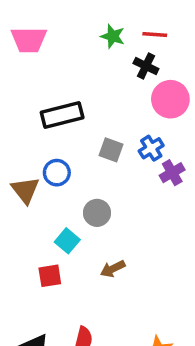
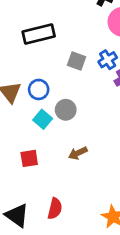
blue circle: (57, 173) -> (39, 89), moved
cyan square: (67, 241) -> (43, 119), moved

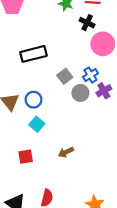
gray square: (77, 61) -> (65, 76), turned 32
gray circle: (66, 110) -> (80, 93), moved

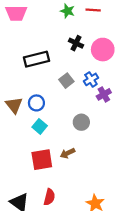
black cross: (87, 23) -> (76, 43), moved
gray circle: (80, 93) -> (81, 122), moved
red square: (26, 157) -> (42, 160), moved, size x1.5

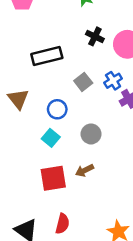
blue circle: (36, 103) -> (57, 109), moved
brown triangle: (14, 105) -> (18, 99), moved
gray circle: (81, 122) -> (91, 134), moved

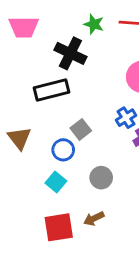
black cross: (95, 36) -> (70, 53), moved, size x1.5
gray square: (83, 82) -> (81, 129), moved

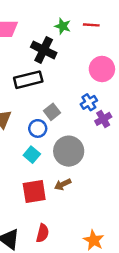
gray circle: (101, 178) -> (69, 151), size x1.6

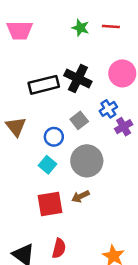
black cross: (44, 50) -> (78, 78), moved
gray square: (52, 112) -> (79, 120), moved

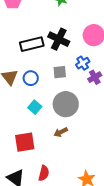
gray square: (79, 120) -> (60, 72), turned 32
blue circle: (54, 137) -> (31, 78), moved
red square: (50, 204) -> (25, 142), moved

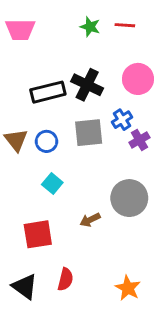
gray square: (60, 72) -> (89, 133), size x1.5
gray circle: (66, 104) -> (129, 198), moved

